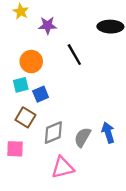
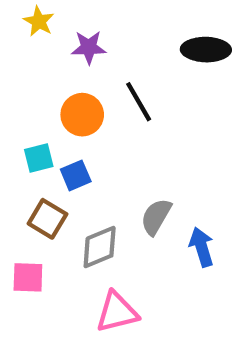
orange circle: (31, 62) -> (82, 115), moved
gray semicircle: (82, 137) -> (156, 217), moved

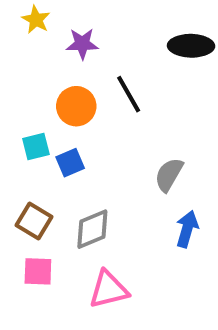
gray semicircle: (156, 217) -> (169, 175), moved
brown square: (47, 219) -> (34, 221), moved
blue arrow: (202, 247) -> (187, 229), turned 33
pink square: (28, 277) -> (38, 271), moved

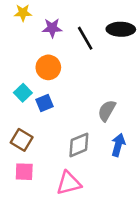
yellow star: (36, 20) -> (23, 13), turned -30
black line: (129, 94) -> (85, 38), moved
cyan square: (36, 146) -> (23, 93), turned -30
gray diamond: (92, 229) -> (79, 145), moved

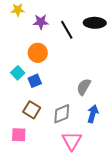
brown square: (22, 140) -> (32, 110), moved
pink triangle: (69, 183) -> (72, 141), moved, turned -45

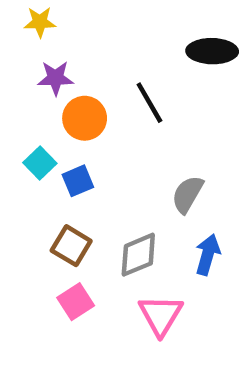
purple star: (41, 22) -> (56, 78), moved
black line: (67, 30) -> (149, 103), moved
pink square: (19, 135) -> (76, 302), moved, turned -35

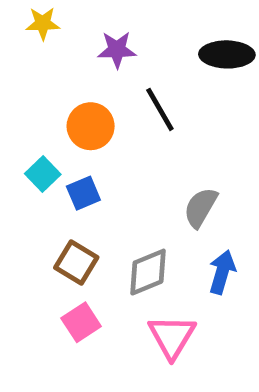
purple star: (56, 78) -> (117, 50), moved

